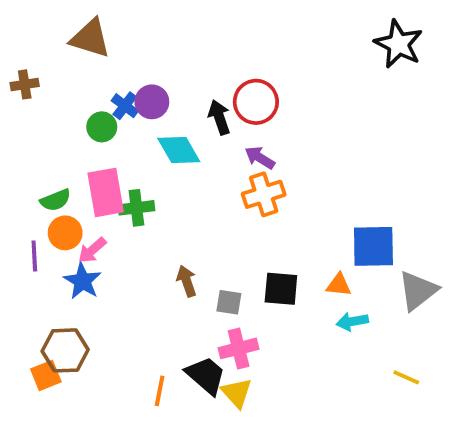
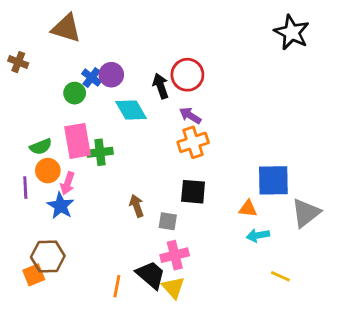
brown cross: (25, 84) -> (18, 62), turned 30
pink arrow: (92, 250) -> (68, 183), turned -30
black square: (281, 289) -> (193, 192), moved
yellow line: (406, 377) -> (280, 276), moved

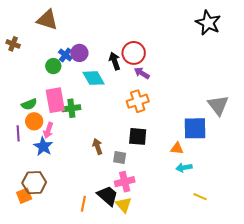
purple arrow: (190, 116) -> (142, 73), moved
gray triangle: (306, 213) -> (218, 105), moved, turned -30

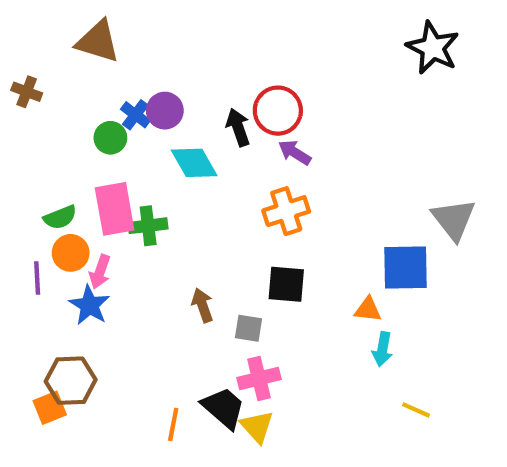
cyan arrow: (184, 168) -> (382, 349), turned -70

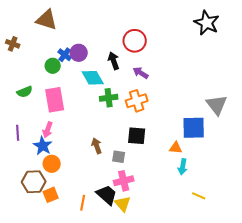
red circle: (278, 111) -> (135, 41), moved
green semicircle: (60, 217) -> (25, 92), moved
green cross: (148, 226) -> (109, 98), moved
orange circle: (71, 253) -> (52, 164), moved
orange square: (50, 408) -> (51, 195), moved

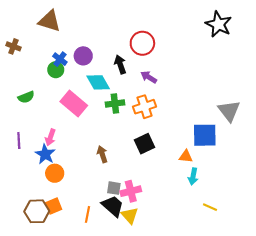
blue cross: (65, 55) -> (60, 59), moved
pink rectangle: (55, 100) -> (74, 103), moved, turned -40
black square: (137, 136) -> (145, 144), turned -30
gray square: (119, 157) -> (114, 188), moved
brown hexagon: (34, 182) -> (37, 211), moved

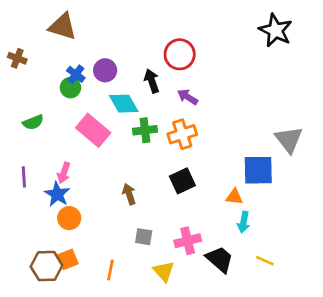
pink cross: (131, 191) -> (188, 241), moved
black trapezoid: (113, 206) -> (220, 259), moved

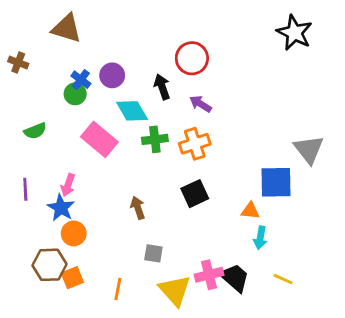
pink cross: (188, 241) -> (209, 275), moved
brown hexagon: (47, 266) -> (49, 265), moved
yellow triangle: (164, 271) -> (175, 290), size x1.4

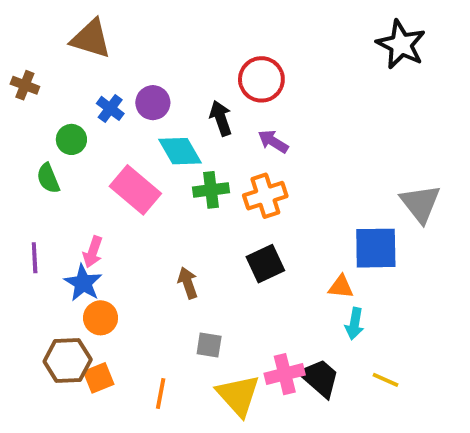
green circle: (75, 94) -> (71, 139), moved
green semicircle: (35, 131) -> (48, 178), turned 90

